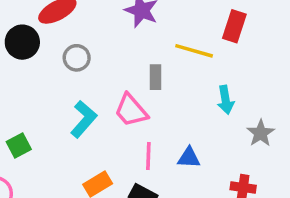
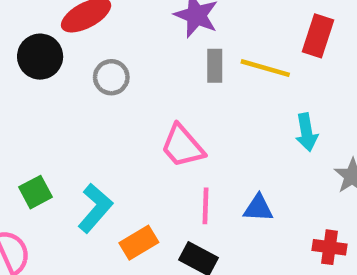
gray rectangle: (155, 77) -> (215, 66), moved
cyan L-shape: (84, 119) -> (95, 208), moved

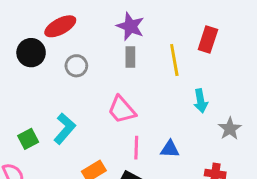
gray rectangle: (215, 66) -> (130, 57), moved
yellow line: (265, 68) -> (174, 60), turned 64
cyan L-shape: (95, 208) -> (65, 129), moved

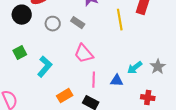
gray rectangle: (130, 57) -> (78, 23), moved, turned -56
cyan arrow: (201, 101) -> (135, 68), moved, turned 63
green square: (28, 139) -> (20, 53), moved

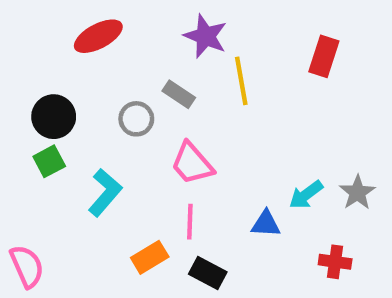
black circle: (22, 15) -> (54, 117), moved
yellow line: (120, 20) -> (241, 81), moved
gray circle: (53, 24) -> (136, 119), moved
pink line: (94, 80) -> (190, 222), moved

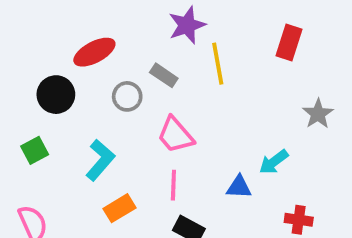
red ellipse: (98, 36) -> (94, 52), moved
purple star: (206, 36) -> (187, 25), turned 30
green square: (49, 161) -> (35, 150), moved
gray star: (357, 193) -> (318, 114), moved
orange rectangle: (150, 257) -> (119, 208), moved

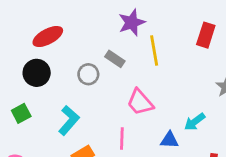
red ellipse: (94, 52) -> (48, 36), moved
pink trapezoid: (175, 135) -> (140, 102), moved

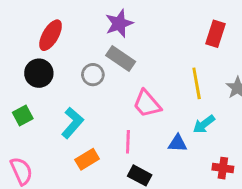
purple star: (132, 23) -> (119, 23), moved
red ellipse: (48, 36) -> (51, 35), turned -32
yellow line: (154, 50) -> (197, 83), moved
gray rectangle: (115, 59) -> (121, 59), size x1.4

